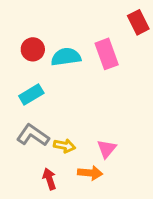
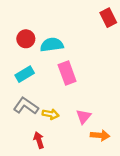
pink rectangle: (107, 54) -> (67, 73), moved
orange arrow: (90, 173) -> (100, 135), moved

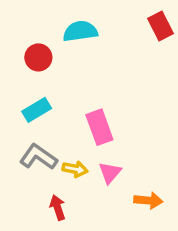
cyan semicircle: (52, 45) -> (80, 31), moved
pink rectangle: (67, 73) -> (99, 127), moved
pink triangle: (84, 117) -> (110, 173), moved

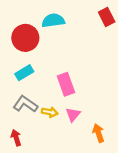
red circle: (38, 57) -> (25, 38), size x1.5
orange arrow: (148, 200) -> (98, 133), turned -114
red arrow: (58, 207) -> (16, 138), moved

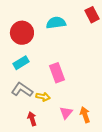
cyan semicircle: (53, 20) -> (56, 23), moved
pink triangle: (73, 114) -> (66, 113), moved
red arrow: (16, 138) -> (32, 119), moved

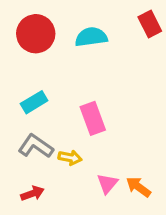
red circle: (22, 33) -> (36, 34), moved
orange arrow: (85, 115) -> (138, 187), turned -35
red arrow: (32, 119) -> (32, 193), moved, turned 88

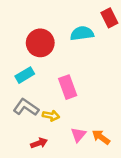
red circle: (36, 34) -> (40, 43), moved
cyan semicircle: (91, 37) -> (82, 33), moved
red arrow: (32, 193) -> (39, 143), moved

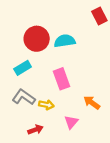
cyan semicircle: (82, 33) -> (65, 41), moved
orange arrow: (101, 137) -> (92, 103), moved

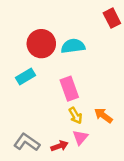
gray L-shape: (24, 97) -> (27, 142), moved
yellow arrow: (46, 105) -> (75, 115), moved, turned 48
red arrow: (36, 130) -> (60, 146), moved

